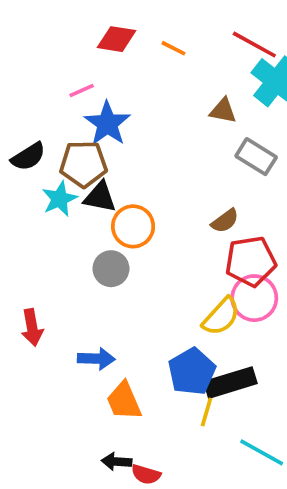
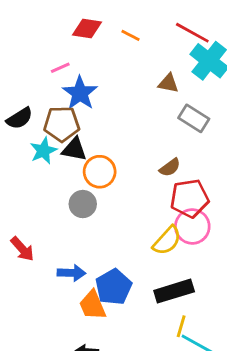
red arrow: (32, 327) -> (22, 249), turned -32
blue pentagon: (192, 372) -> (114, 287), moved
yellow line: (207, 412) -> (181, 326), moved

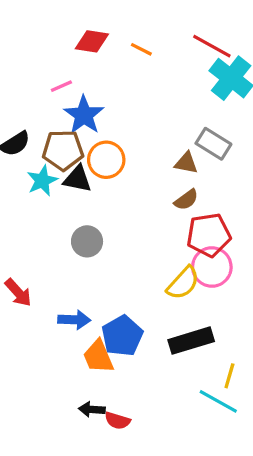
brown triangle: (168, 83) -> (186, 163), moved
orange circle: (100, 172) -> (106, 160), moved
yellow line: (181, 326) -> (229, 376), moved

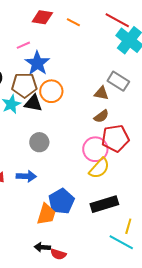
pink circle: (212, 267) -> (95, 149), moved
blue arrow: (74, 320) -> (26, 176), moved
orange trapezoid: (98, 357) -> (46, 214), turned -140

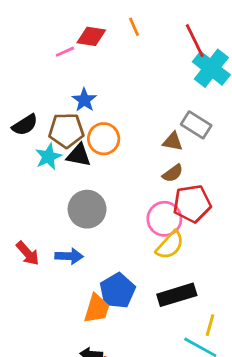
red line: (117, 20) -> (195, 41), turned 35
orange line: (73, 22) -> (134, 27), moved, turned 40
pink line: (23, 45) -> (65, 52), moved
blue star: (37, 63) -> (84, 100), size x0.7
gray circle: (39, 142) -> (87, 209), size x1.4

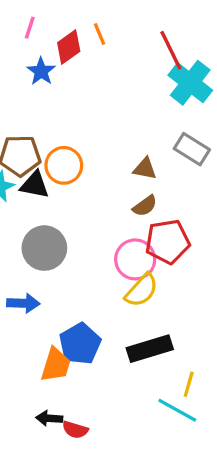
red diamond: (91, 36) -> (69, 47), moved, turned -44
pink line: (65, 52) -> (30, 28), moved, turned -48
blue star: (84, 100) -> (41, 71), moved
gray rectangle: (196, 125) -> (192, 149), moved

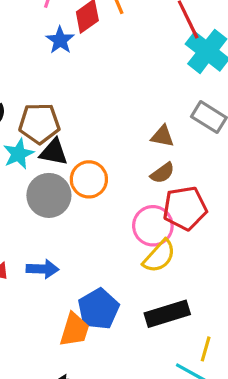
orange circle: (64, 165) -> (89, 179), moved
gray circle: (44, 248) -> (49, 195), moved

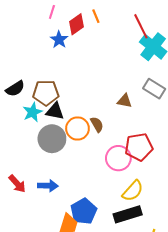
brown semicircle: (162, 173) -> (97, 124), moved, turned -84
yellow semicircle: (159, 256) -> (133, 191), moved

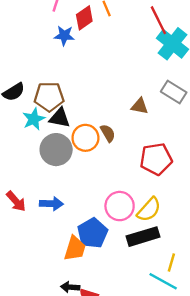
blue star: (59, 40) -> (64, 36), turned -30
pink circle: (118, 158) -> (120, 206), moved

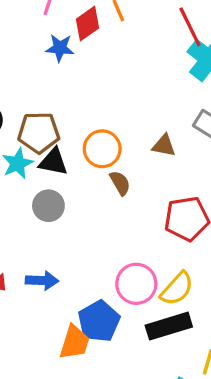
orange circle: (85, 138) -> (102, 149), moved
gray circle: (56, 150) -> (48, 206), size x0.7

